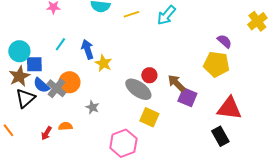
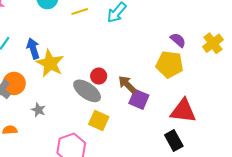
yellow cross: (257, 21) -> (213, 43), moved
yellow star: (103, 63) -> (50, 63), size x1.5

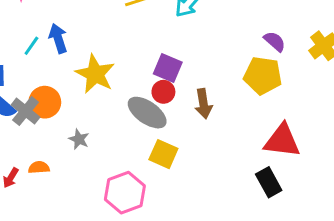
blue arrow: (33, 49) -> (58, 38), moved
brown arrow: (127, 84) -> (203, 104), turned -144
purple square: (139, 99) -> (168, 68), moved

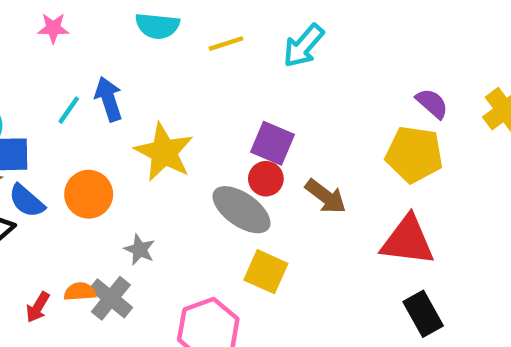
brown arrow: (203, 104) -> (326, 196), turned -44
gray cross: (26, 111) -> (111, 298), moved
red triangle: (282, 141) -> (408, 241), moved

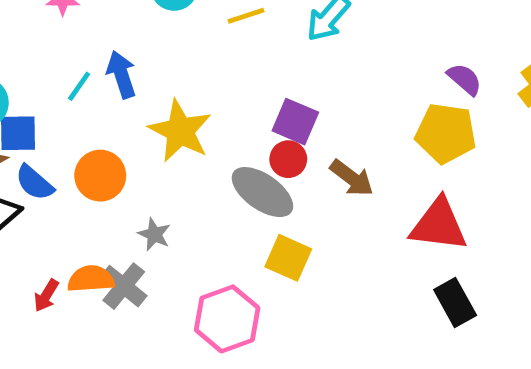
orange semicircle: (80, 292) -> (91, 279), size x1.4

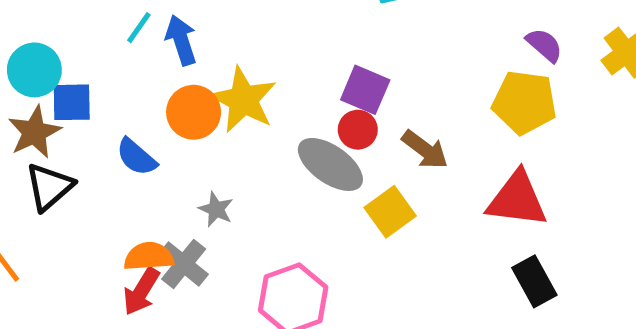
cyan line: (79, 86) -> (139, 28), moved
orange circle: (100, 176) -> (194, 112), moved
blue semicircle: (34, 183) -> (136, 157), moved
yellow square: (288, 258) -> (390, 212), moved, turned 30
red arrow: (46, 295) -> (141, 291), moved, size x1.4

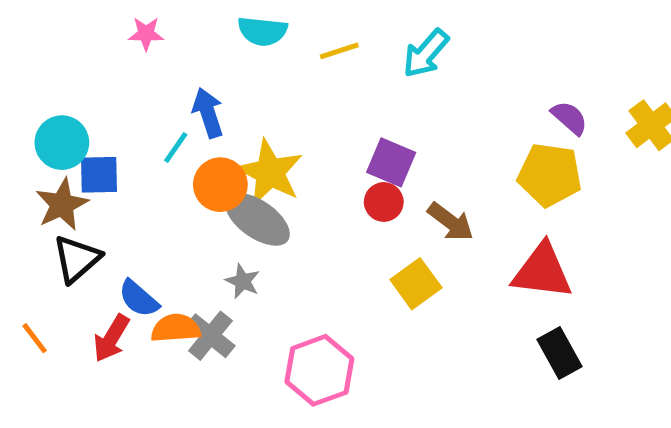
cyan line: (139, 28) -> (176, 148), moved
blue semicircle: (136, 157) -> (139, 299), moved
gray ellipse: (330, 164) -> (257, 219), moved
red arrow: (141, 291) -> (111, 338), moved

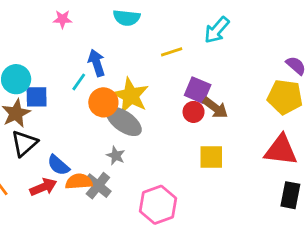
yellow line: (339, 51) -> (172, 52), moved
brown arrow: (451, 222) -> (215, 108), moved
yellow square: (416, 284) -> (211, 157), turned 36
red arrow: (111, 338) -> (43, 187), turned -144
black rectangle: (560, 353) -> (290, 195), turned 40

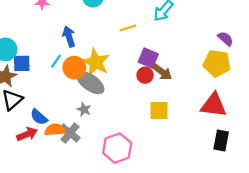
cyan line: (79, 82) -> (56, 61), moved

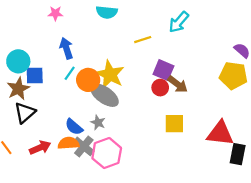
blue arrow: (69, 37) -> (66, 48), moved
red triangle: (214, 105) -> (220, 133), moved
blue semicircle: (39, 117) -> (74, 127), moved
pink hexagon: (117, 148) -> (107, 153), moved

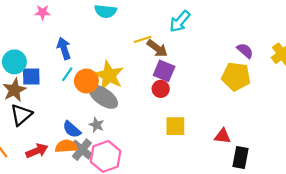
pink star: (55, 13) -> (43, 12), moved
brown arrow: (178, 84) -> (157, 48), moved
red triangle: (220, 133) -> (223, 136), size x0.6

